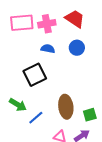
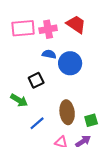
blue circle: (77, 48) -> (70, 63), moved, size x1.5
black square: (35, 75) -> (36, 80), size x0.7
green arrow: (18, 105) -> (19, 100), moved

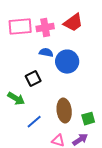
red trapezoid: (76, 24) -> (73, 23), turned 110

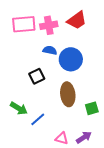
green arrow: (16, 99) -> (19, 108), moved
brown ellipse: (64, 111) -> (68, 94), moved
green square: (88, 119) -> (92, 108), moved

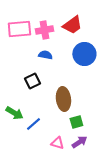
blue circle: (71, 59) -> (84, 54), moved
green square: (92, 108) -> (76, 122), moved

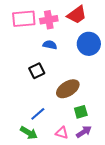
brown ellipse: (63, 99) -> (68, 89), turned 65
green arrow: (14, 113) -> (29, 133), moved

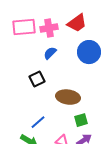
blue semicircle: (50, 45) -> (50, 53), turned -56
brown ellipse: (68, 89) -> (68, 97), turned 40

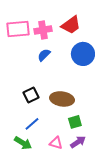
black square: (37, 79) -> (31, 95), moved

